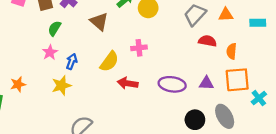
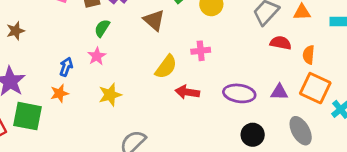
blue arrow: (72, 61) -> (66, 67), moved
orange square: (237, 80) -> (315, 88), turned 30
black circle: (195, 120) -> (253, 135), moved

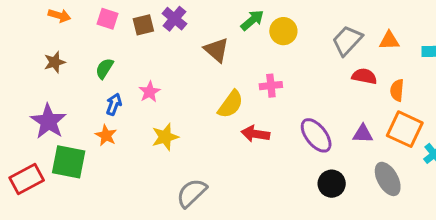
green semicircle: (102, 28) -> (104, 68), moved
orange star: (59, 93) -> (106, 135), turned -30
purple ellipse: (239, 93) -> (316, 135), turned 44

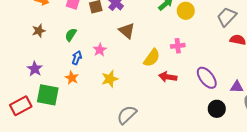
brown triangle: (216, 50) -> (127, 31), moved
purple star: (48, 121) -> (35, 69), size x0.7
purple triangle: (363, 134) -> (237, 87), moved

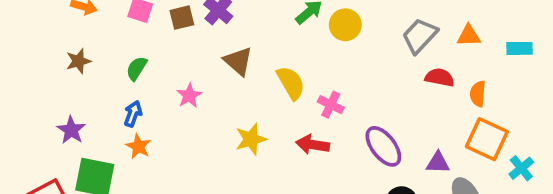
pink cross: (178, 46) -> (331, 105), moved, turned 32
blue arrow: (77, 58) -> (133, 114), moved
yellow semicircle: (152, 58) -> (291, 83), moved, turned -66
yellow star: (110, 79) -> (251, 139), moved

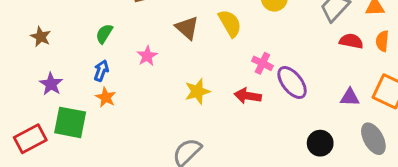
brown star: (78, 61) -> (41, 37), moved, turned -30
yellow semicircle: (291, 83) -> (230, 23), moved
orange semicircle: (478, 94) -> (382, 41), moved
purple ellipse: (383, 146) -> (292, 83), moved
purple triangle: (438, 163) -> (350, 97), moved

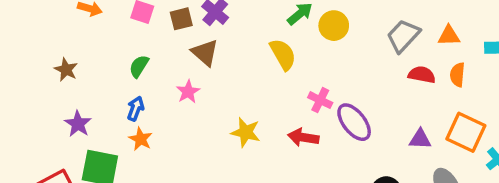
brown triangle: (187, 28) -> (205, 53), moved
yellow star: (197, 91) -> (246, 132), turned 30

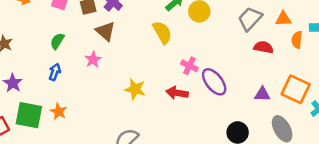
orange semicircle: (457, 75) -> (297, 40), moved
orange star: (141, 139) -> (58, 111), moved

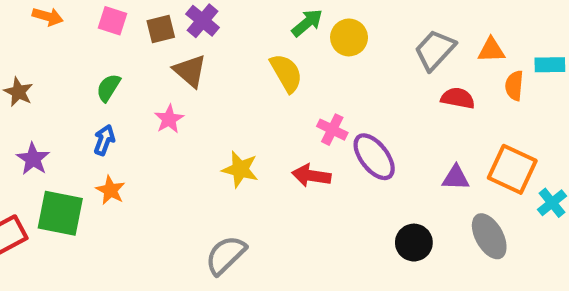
orange star: (58, 111) -> (110, 190), moved

